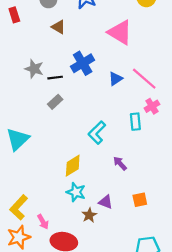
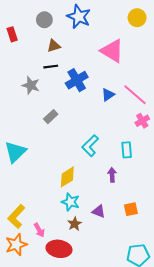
brown triangle: (58, 27) -> (54, 46), turned -48
black line: (55, 78) -> (51, 67), moved
cyan rectangle: (135, 122) -> (127, 150), moved
purple arrow: (120, 163) -> (112, 175), turned 40
brown star: (89, 215) -> (75, 224), moved

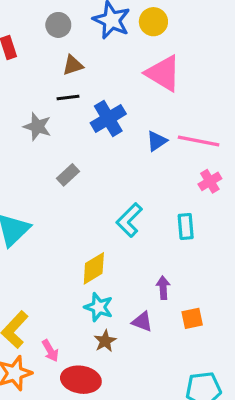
yellow circle: (137, 18) -> (153, 22), moved
pink line: (135, 95) -> (199, 141), turned -30
purple arrow: (112, 175) -> (163, 288), moved

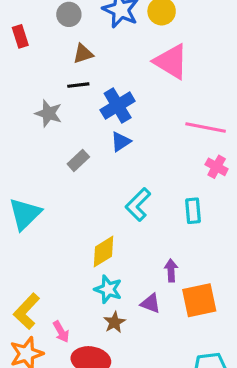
blue triangle: (157, 141) -> (121, 142), moved
pink cross: (210, 181) -> (217, 167), turned -30
orange square: (192, 318) -> (199, 300), size x1.6

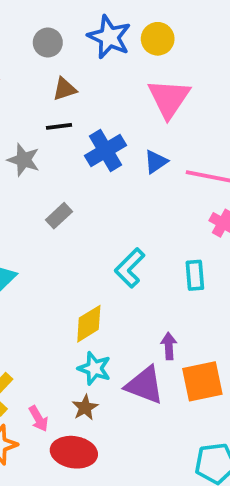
pink triangle: (171, 62) -> (169, 98), turned 33
blue triangle: (121, 142) -> (156, 162), moved
purple triangle: (151, 303) -> (145, 385), size x1.6
brown star: (114, 322) -> (85, 407), moved

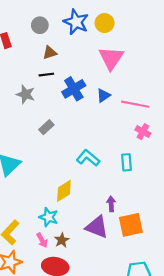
cyan L-shape: (130, 268) -> (88, 158), turned 85
cyan star: (94, 368) -> (49, 217), moved
pink arrow: (38, 419) -> (42, 240), moved

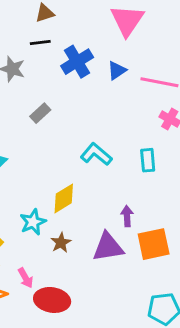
cyan star: (49, 217) -> (33, 222), moved, turned 30
purple triangle: (97, 227) -> (108, 247), turned -30
pink arrow: (42, 240) -> (26, 278), moved
brown star: (62, 240) -> (61, 243), moved

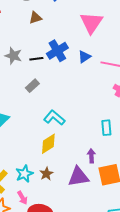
black line: (40, 43) -> (36, 59), moved
cyan L-shape: (96, 154) -> (54, 118), moved
cyan rectangle: (148, 160) -> (106, 128), moved
cyan star: (33, 222) -> (24, 174), moved

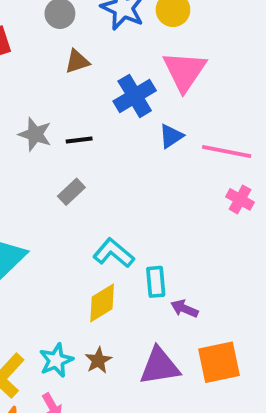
blue cross: (57, 51) -> (135, 96), moved
cyan rectangle: (106, 128) -> (156, 282), moved
purple arrow: (91, 156) -> (184, 309), moved, turned -64

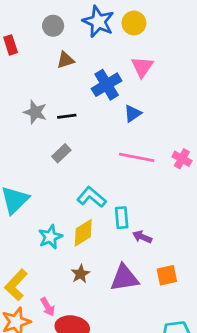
pink triangle: (184, 71) -> (142, 67), size x0.7
pink line: (227, 152) -> (137, 157), moved
cyan star: (56, 360) -> (50, 237), moved
orange square: (219, 362) -> (167, 275), size x0.7

